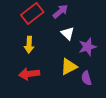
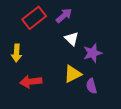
yellow arrow: (29, 45) -> (17, 53), moved

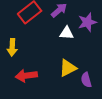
white triangle: (72, 39) -> (67, 33), turned -40
purple star: (93, 53) -> (87, 22), moved

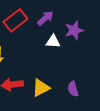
yellow triangle: (68, 68) -> (41, 88), moved

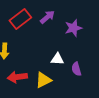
white triangle: (53, 41) -> (57, 59), moved
purple semicircle: (73, 89) -> (76, 69), moved

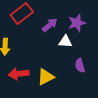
purple arrow: (47, 17) -> (50, 25), moved
white triangle: (57, 59) -> (65, 42), moved

